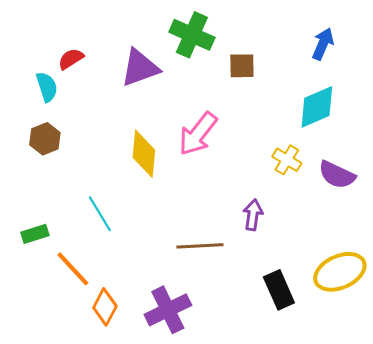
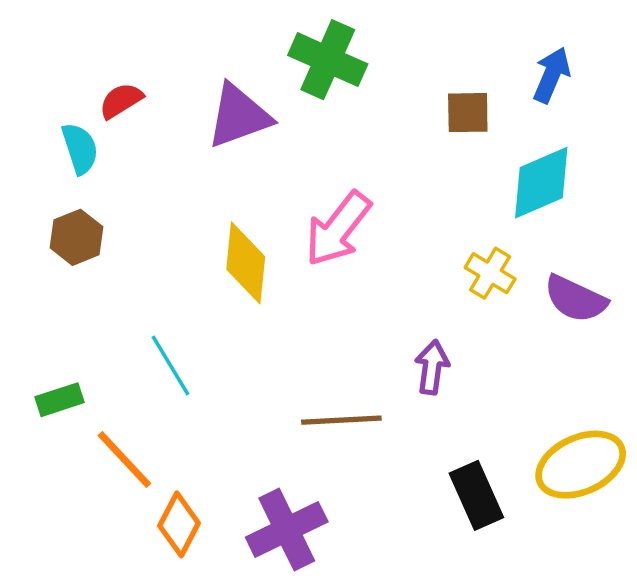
brown square: (242, 66) -> (468, 113), moved

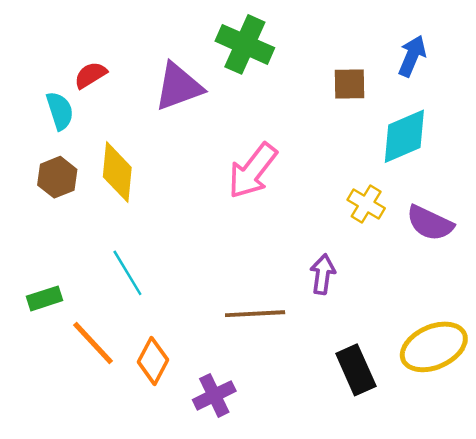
yellow diamond: (246, 263) -> (117, 172), moved
orange diamond: (179, 524) -> (153, 361), moved
purple cross: (287, 530) -> (214, 395), size x0.7

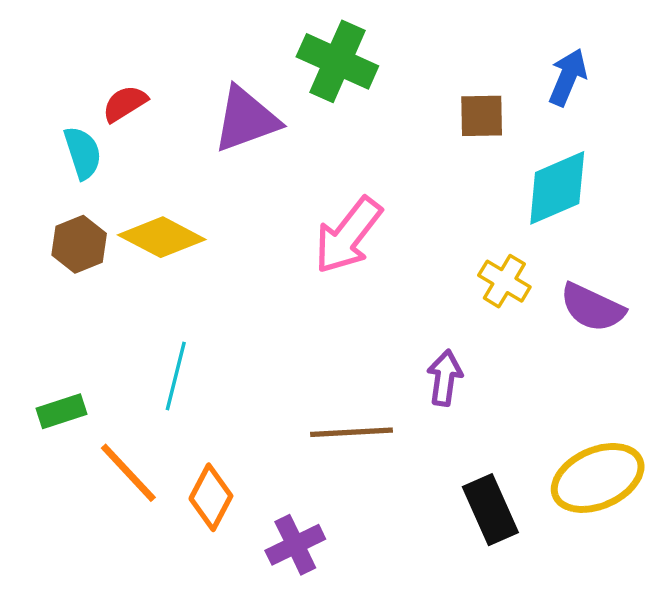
yellow diamond: (117, 172) -> (162, 237), turned -68
cyan line: (127, 273) -> (176, 376), turned 45

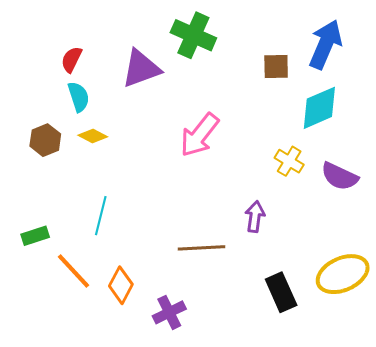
blue arrow: (568, 77) -> (325, 44), size x1.5
red semicircle: (125, 104) -> (71, 59), turned -32
cyan semicircle: (83, 153) -> (79, 97), moved
yellow diamond: (162, 237) -> (93, 136), size x0.6

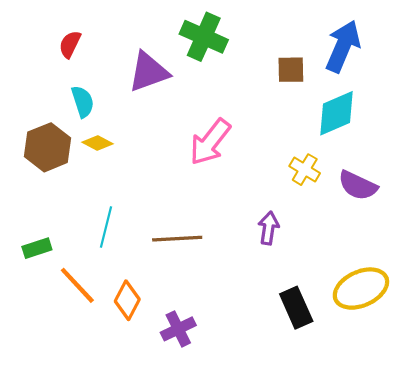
red semicircle: (71, 59) -> (70, 44), moved
brown hexagon: (45, 140) -> (48, 147), size x1.4
brown line: (201, 248) -> (177, 239), moved

